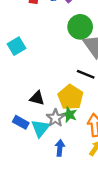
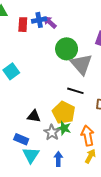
cyan triangle: (40, 128) -> (31, 155), moved

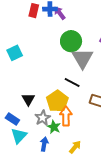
black triangle: (34, 116) -> (28, 99), turned 40
green star: (64, 128) -> (54, 127), moved
orange arrow: (88, 136) -> (66, 116), moved

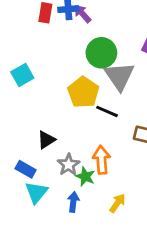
black triangle: (28, 99) -> (46, 140), turned 32
yellow pentagon: (57, 101) -> (83, 92), moved

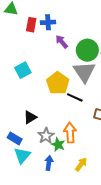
purple arrow: (82, 14) -> (62, 42), moved
green circle: (101, 53) -> (87, 50), moved
cyan square: (22, 75) -> (23, 70), moved

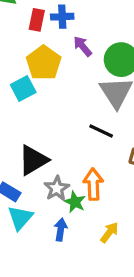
yellow pentagon: (58, 83) -> (44, 63), moved
black triangle: (30, 117) -> (33, 160), size x1.5

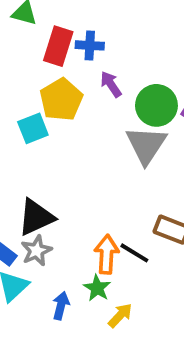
red rectangle: (37, 20) -> (58, 46), size x1.4
black line: (101, 131) -> (134, 253), moved
gray star: (57, 188) -> (37, 251), moved
green star: (75, 202) -> (97, 288), moved

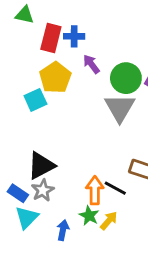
yellow arrow: (120, 315) -> (109, 221), moved

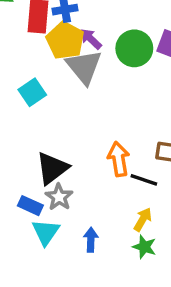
yellow pentagon: (55, 78) -> (65, 40), moved
gray triangle: (120, 108) -> (84, 67), moved
orange arrow: (95, 190) -> (119, 159), moved
green star: (89, 216) -> (144, 247), moved

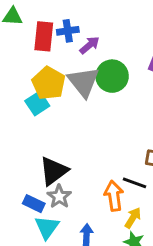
purple arrow: (91, 39) -> (90, 45), moved, turned 95
yellow pentagon: (65, 40) -> (49, 83), moved
green circle: (134, 48) -> (112, 76), moved
orange arrow: (119, 159) -> (114, 196), moved

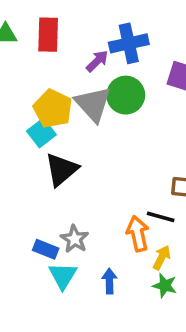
blue cross: (68, 31) -> (129, 43), moved, size x1.5
red rectangle: (44, 36) -> (48, 35), moved
black triangle: (54, 171) -> (61, 170), moved

